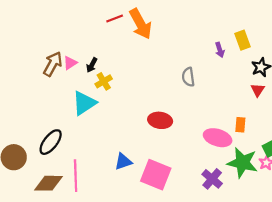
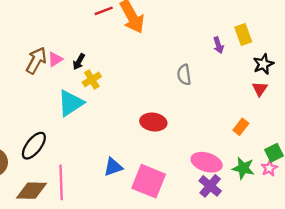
orange rectangle: (240, 125) -> (241, 127), turned 32
pink ellipse: (218, 138) -> (207, 162), moved
green star: (242, 163) -> (243, 168), size x0.7

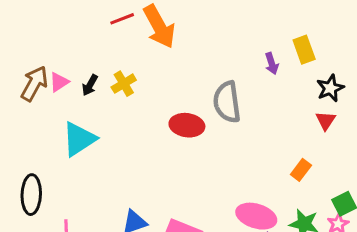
gray semicircle: (184, 75) -> (227, 102), size x1.5
yellow cross: (92, 79) -> (124, 84), moved
red ellipse: (153, 122) -> (187, 125), moved
black ellipse: (34, 146) -> (31, 195), turned -36

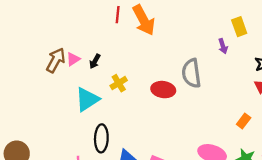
red line: (122, 19) -> (118, 15), turned -63
yellow rectangle: (304, 50) -> (239, 27), moved
yellow cross: (124, 84) -> (119, 83), moved
black ellipse: (31, 195) -> (101, 138), moved

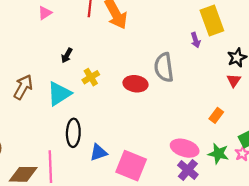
yellow rectangle: (239, 27) -> (212, 20), size x1.5
pink triangle: (73, 59) -> (45, 13), moved
brown arrow: (56, 60) -> (23, 87), moved

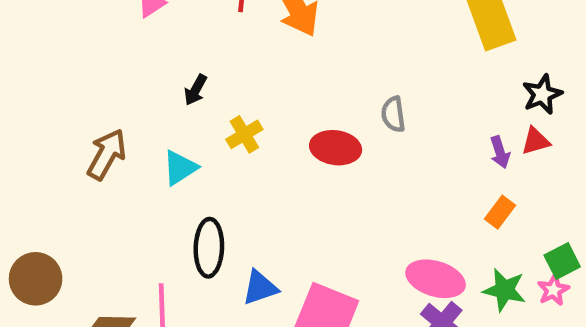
purple arrow: (196, 40) -> (500, 152), moved
gray semicircle: (164, 67) -> (393, 114), size x0.6
red triangle: (234, 80) -> (536, 141), turned 40
cyan triangle: (59, 94) -> (180, 168), size x0.7

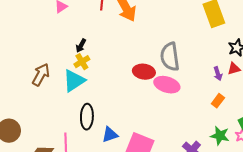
gray semicircle: (393, 114) -> (170, 57), size x1.8
yellow cross: (244, 134) -> (82, 62), moved
cyan triangle: (180, 168) -> (74, 81), size x1.4
pink ellipse: (436, 279) -> (167, 85), moved

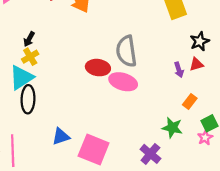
orange rectangle: (218, 101) -> (190, 101), moved
black ellipse: (87, 117) -> (28, 99), moved
green star: (220, 136) -> (172, 128), moved

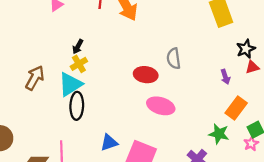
gray semicircle: (126, 51) -> (174, 58), size x0.7
red triangle: (196, 64) -> (252, 67), moved
pink ellipse: (123, 82) -> (161, 106), moved
orange rectangle: (190, 101) -> (236, 108), size x1.5

